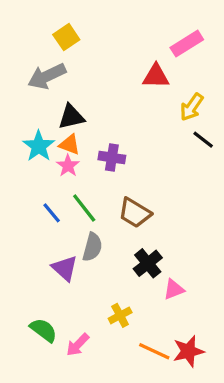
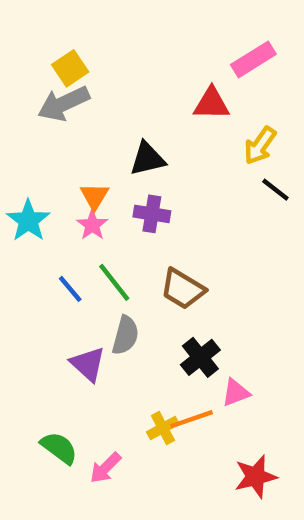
yellow square: (66, 37) -> (70, 68), moved
black triangle: (71, 117) -> (147, 159), moved
orange triangle: (70, 145) -> (94, 196), turned 40
cyan star: (39, 146) -> (28, 221), moved
orange line: (154, 351) -> (192, 419), moved, turned -44

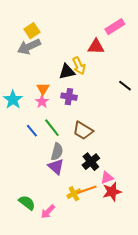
yellow arrow: (260, 146) -> (79, 66), moved, turned -60
purple triangle: (88, 364) -> (56, 167), moved
red star: (256, 477) -> (112, 192), moved

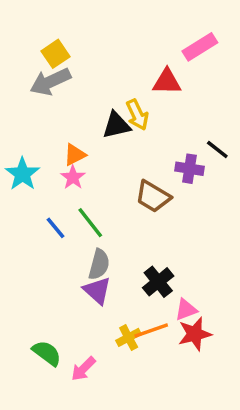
orange triangle: (43, 89) -> (75, 155), turned 32
purple cross: (69, 97) -> (189, 169), moved
brown trapezoid: (83, 131) -> (153, 197), moved

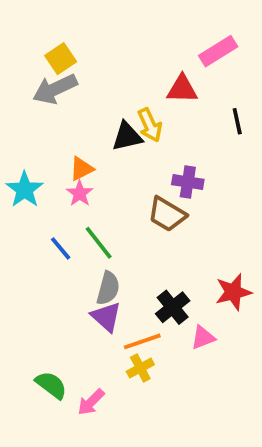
black line: (217, 150) -> (237, 121), moved, turned 40
purple cross: (189, 169) -> (188, 182), moved
orange line: (151, 331) -> (142, 341), moved
red star: (195, 334) -> (233, 292), moved

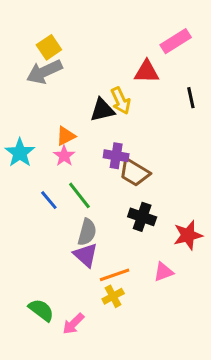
purple cross: (188, 182) -> (116, 156), moved
black cross: (173, 307) -> (142, 217), moved, turned -32

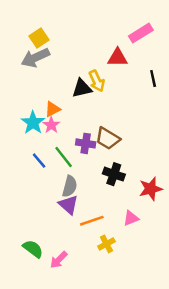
cyan star: (20, 153) -> (33, 123), moved
purple cross: (116, 156) -> (86, 143), moved
yellow cross: (113, 296) -> (106, 244), moved

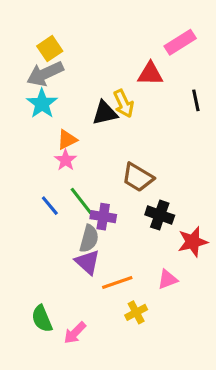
cyan star: (33, 123) -> (42, 104), moved
purple cross: (86, 143) -> (103, 217), moved
black cross: (114, 174) -> (160, 215), moved
green semicircle: (33, 249) -> (42, 319), turned -150

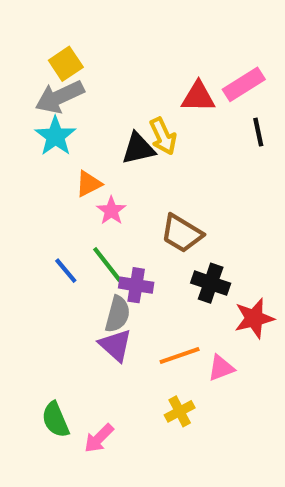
pink rectangle: (180, 42) -> (244, 84), moved
pink star: (65, 160) -> (111, 211), moved
orange line: (117, 283) -> (180, 356), moved

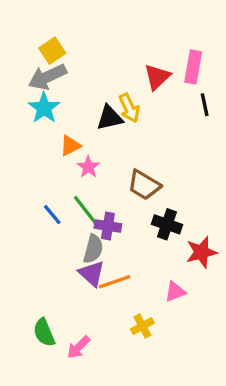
pink rectangle: (244, 84) -> (193, 67), turned -48
red triangle: (198, 97) -> (157, 77), turned -44
orange line: (180, 356) -> (115, 282), moved

